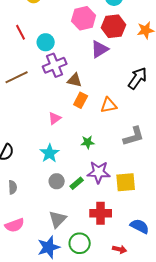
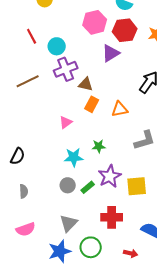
cyan star: (50, 153) -> (74, 157), moved, turned 30
purple star: (99, 172) -> (110, 176), turned -30

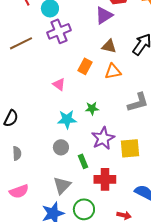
brown triangle: (86, 84) -> (109, 46), moved
pink triangle: (66, 122) -> (59, 84), turned -48
green rectangle: (88, 187) -> (83, 161), moved, turned -72

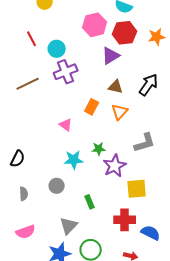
orange triangle: (113, 71) -> (120, 112), turned -36
purple star: (103, 138) -> (115, 166), moved
gray circle: (61, 147) -> (57, 186), moved
red cross: (105, 179) -> (125, 220), moved

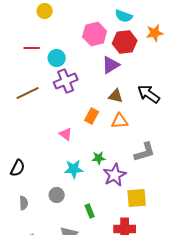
orange star: (157, 37) -> (155, 33), moved
red line: (32, 39) -> (32, 48), turned -63
black arrow: (149, 85) -> (149, 94), turned -90
orange triangle: (120, 112) -> (120, 121), turned 42

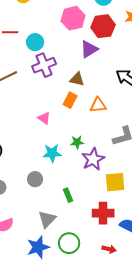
brown triangle: (116, 96) -> (77, 79), moved

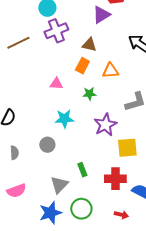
pink triangle: (44, 118) -> (56, 84), turned -32
green star: (77, 142) -> (89, 94), moved
green rectangle: (68, 195) -> (82, 170), moved

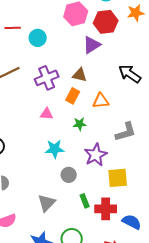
purple cross: (56, 31) -> (47, 78), moved
gray circle: (47, 145) -> (69, 175), moved
green rectangle: (82, 170) -> (85, 201), moved
gray triangle: (59, 185) -> (47, 203), moved

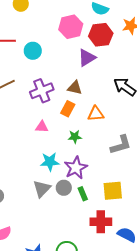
purple star: (96, 155) -> (76, 168), moved
green rectangle: (85, 201) -> (83, 194), moved
gray triangle: (47, 203) -> (42, 189), moved

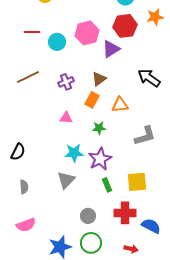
pink hexagon: (71, 27) -> (87, 33), moved
brown triangle: (75, 88) -> (99, 79), turned -49
purple cross: (42, 91) -> (66, 82), size x0.7
gray circle: (64, 188) -> (88, 216), moved

